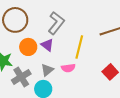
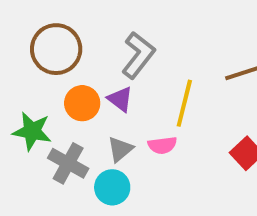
gray cross: (21, 77) -> (68, 163), turned -30

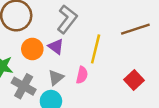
pink semicircle: (162, 145) -> (82, 75), turned -70

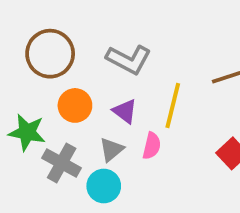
gray L-shape: (67, 19) -> (129, 59), turned 80
purple triangle: (56, 46) -> (125, 111), moved

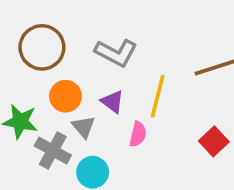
gray triangle: (111, 150) -> (84, 127), moved, turned -30

